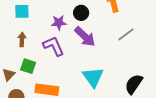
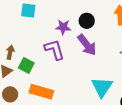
brown arrow: (22, 39) -> (10, 52), moved
cyan triangle: (93, 77) -> (102, 87), moved

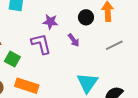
black circle: (87, 21) -> (86, 17), moved
purple arrow: (87, 45) -> (74, 40), size x0.6

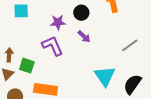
black circle: (86, 17) -> (81, 13), moved
gray line: (114, 45) -> (130, 45), moved

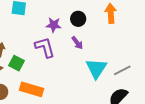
gray line: (130, 45) -> (122, 70), moved
cyan triangle: (105, 76) -> (96, 68), moved

